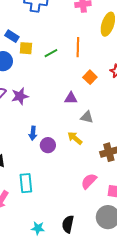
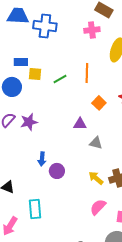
blue rectangle: (12, 36) -> (21, 62), turned -32
yellow arrow: (75, 138) -> (96, 178), moved

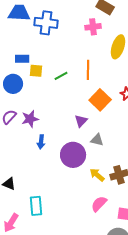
orange square: (99, 103) -> (100, 100), size x1.5
purple triangle: (80, 124) -> (81, 121), turned -48
blue arrow: (42, 159) -> (41, 142), moved
purple circle: (57, 171) -> (73, 155), moved, size x1.6

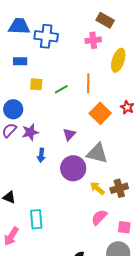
blue rectangle: (22, 59) -> (20, 61), moved
blue circle: (13, 84) -> (13, 109), moved
purple triangle: (81, 121) -> (69, 134), moved
gray triangle: (97, 140) -> (97, 153), size x1.6

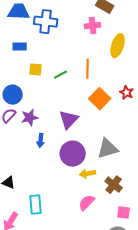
purple triangle: (69, 134) -> (69, 120), size x1.5
gray triangle: (97, 153) -> (108, 149), moved, turned -30
yellow arrow: (97, 188) -> (88, 174), moved, turned -49
brown cross: (119, 188) -> (114, 185), moved, turned -36
pink semicircle: (99, 217) -> (87, 203), moved

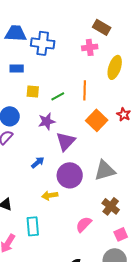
purple star: (30, 118) -> (47, 121), moved
blue arrow: (41, 141) -> (38, 162), turned -136
yellow arrow: (88, 174) -> (50, 195), moved
pink square: (124, 213) -> (121, 234), turned -32

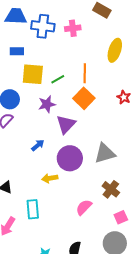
pink cross: (90, 47) -> (73, 28), moved
yellow square: (33, 91) -> (33, 74), size x1.6
orange square: (97, 120) -> (84, 98), moved

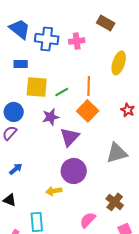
blue trapezoid: (16, 16) -> (20, 29), turned 35
blue arrow: (38, 145) -> (16, 169), moved
gray triangle: (105, 153) -> (117, 153), moved

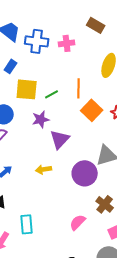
blue rectangle: (21, 64) -> (11, 66), turned -56
orange square: (88, 111) -> (92, 110), moved
purple circle: (74, 171) -> (85, 173), moved
yellow arrow: (54, 191) -> (44, 169), moved

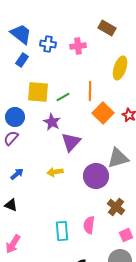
blue cross: (37, 41) -> (48, 44), size x0.7
blue rectangle: (11, 66) -> (22, 60), moved
purple star: (41, 119) -> (52, 122), turned -30
pink semicircle: (78, 222) -> (89, 225), turned -36
cyan rectangle: (27, 224) -> (62, 231), moved

